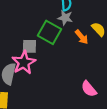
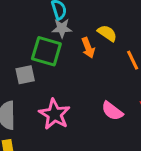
orange arrow: (82, 37) -> (88, 48), turned 32
pink star: (24, 63) -> (54, 114), moved

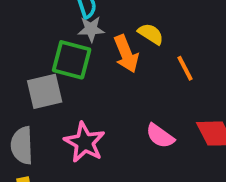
orange arrow: (88, 48) -> (126, 54), size x1.4
gray square: (25, 75) -> (45, 91), size x1.4

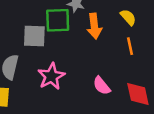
yellow semicircle: (151, 34) -> (128, 17), moved
green square: (72, 60) -> (58, 20), turned -32

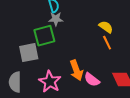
yellow semicircle: (128, 17) -> (106, 27), moved
orange arrow: (94, 26) -> (76, 70), moved

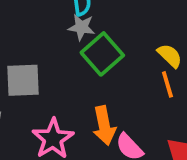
green square: (44, 36) -> (102, 54), moved, turned -35

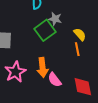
gray star: (81, 27) -> (55, 19), moved

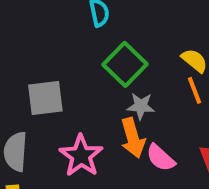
gray star: (55, 19) -> (141, 106), moved

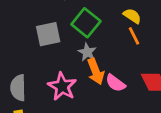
gray square: (45, 98) -> (48, 34), moved
gray star: (141, 106) -> (87, 52), moved, turned 30

